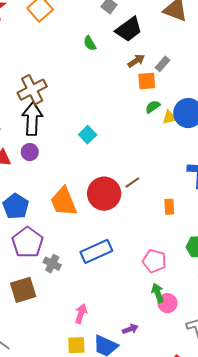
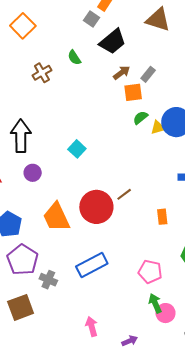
brown cross: (32, 90) -> (42, 73), moved, size x0.7
purple circle: (30, 152) -> (33, 173), moved
pink arrow: (81, 314) -> (92, 327), moved, turned -30

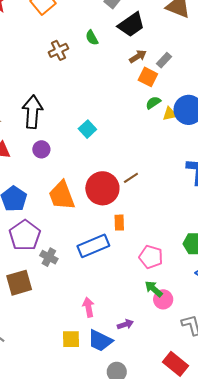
orange square: (133, 92) -> (148, 77), turned 30
orange rectangle: (162, 217) -> (119, 223), moved
green arrow: (155, 303) -> (154, 289), turned -30

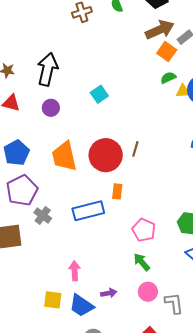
brown arrow: (138, 56) -> (160, 30), size x1.6
brown line: (131, 178) -> (135, 149), turned -49
pink circle: (163, 299) -> (148, 292), moved

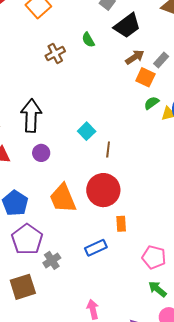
brown arrow: (160, 30) -> (135, 57), size x0.7
brown line: (135, 149) -> (108, 150), moved
blue rectangle: (88, 211) -> (96, 248), size x0.7
gray cross: (43, 215) -> (52, 260), turned 30

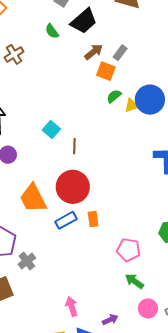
green semicircle: (88, 40) -> (52, 31), moved
blue rectangle: (96, 248) -> (66, 220), moved

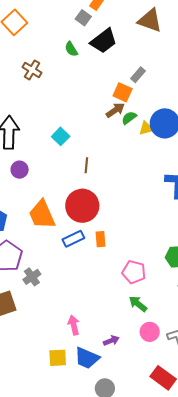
brown arrow: (94, 52) -> (115, 110), moved
brown cross: (14, 54) -> (32, 70), turned -30
cyan square: (51, 129) -> (61, 136), moved

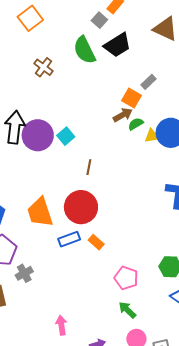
green semicircle: (71, 49) -> (84, 50), size x1.8
purple circle: (20, 170) -> (38, 135), moved, size x1.8
orange rectangle: (101, 239) -> (96, 242), turned -49

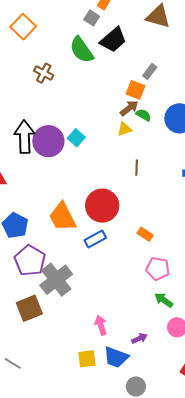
green semicircle: (136, 124) -> (143, 115), turned 70
yellow triangle: (152, 136) -> (124, 129), moved
brown line: (89, 167) -> (137, 168), moved
orange rectangle: (96, 242) -> (145, 234), moved
gray cross: (24, 273) -> (56, 280), size x1.8

